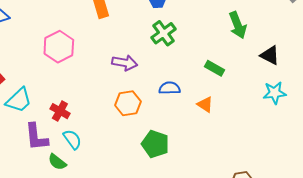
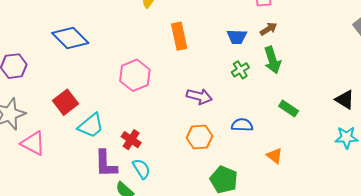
green arrow: (238, 25) -> (272, 60), moved
green cross: (164, 33) -> (240, 70), size x0.7
orange triangle: (205, 104) -> (274, 156), moved

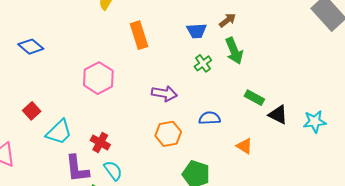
blue diamond: (70, 38) -> (31, 47), size x0.7
black triangle: (345, 100) -> (278, 115), moved
red square: (65, 102) -> (32, 111), size x0.7

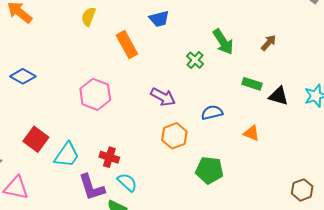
brown arrow: (228, 20) -> (269, 43), moved
blue trapezoid: (197, 31) -> (159, 19), moved
purple arrow: (164, 93) -> (163, 97), turned 30
red square: (32, 111) -> (36, 139), size x1.4

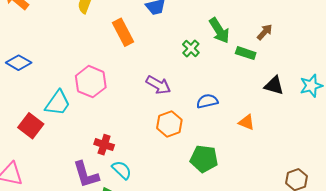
green rectangle: (252, 84) -> (246, 53), moved
cyan trapezoid: (67, 155) -> (58, 103), moved

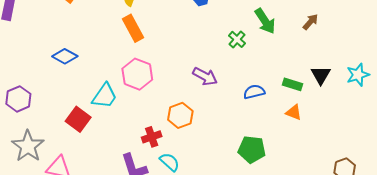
orange rectangle: (123, 32) -> (133, 28), moved
green rectangle: (246, 53) -> (293, 84), moved
black triangle: (274, 85) -> (321, 75), turned 45
orange hexagon: (169, 124) -> (180, 115), moved
red cross: (104, 145) -> (152, 137), turned -36

